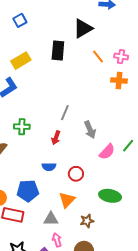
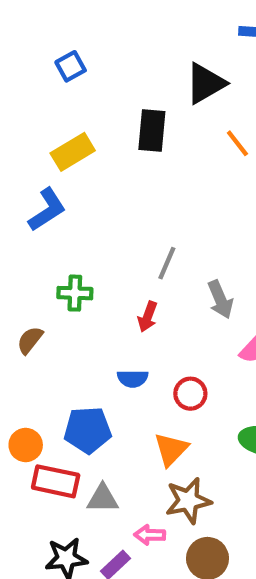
gray triangle: (51, 219) -> (103, 498), moved
brown star: (87, 221) -> (188, 501), moved, size x1.5
pink arrow: (57, 240) -> (150, 535), turned -72

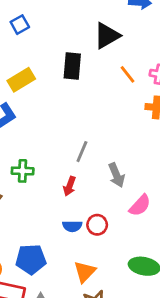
blue semicircle: (133, 379) -> (72, 226), moved
red circle: (190, 394) -> (97, 225), moved

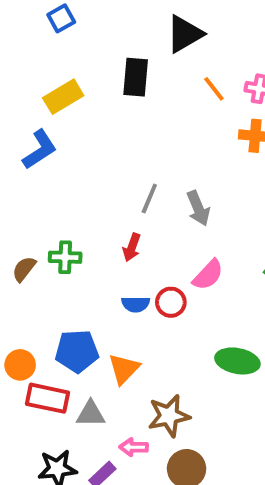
green cross: (23, 171) -> (65, 257), moved
gray arrow: (116, 175) -> (198, 208), moved
pink semicircle: (140, 205) -> (208, 275), moved
orange triangle: (85, 272) -> (124, 369), moved

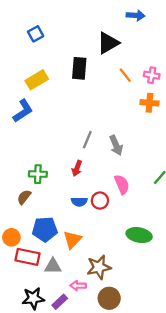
brown semicircle: (24, 269) -> (24, 197), moved
pink semicircle: (208, 275) -> (122, 184), turned -66

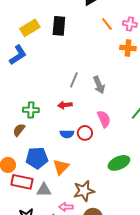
black rectangle: (79, 68) -> (59, 26), moved
red arrow: (77, 168) -> (65, 105), turned 64
green ellipse: (139, 235) -> (119, 163), turned -35

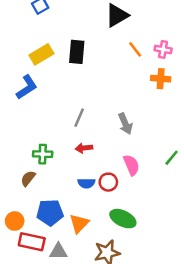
gray line: (74, 80) -> (79, 118), moved
green ellipse: (119, 163) -> (123, 219), moved, turned 50

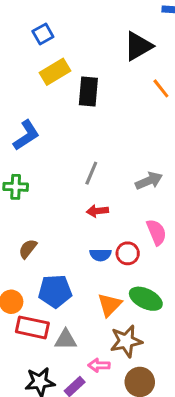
yellow rectangle: (41, 54) -> (55, 72), moved
gray arrow: (125, 124) -> (149, 181), turned -90
green cross: (43, 154) -> (16, 187), moved
orange triangle: (79, 223) -> (109, 305), moved

